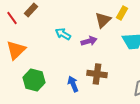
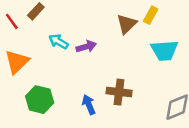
cyan arrow: (63, 34) -> (58, 42), moved
purple arrow: (89, 41) -> (86, 47), moved

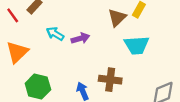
cyan trapezoid: (164, 50) -> (137, 45), moved

